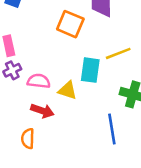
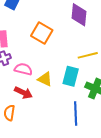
orange square: (70, 24) -> (42, 33), moved
cyan rectangle: (90, 70) -> (71, 76), moved

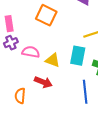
red arrow: (23, 93) -> (43, 82), moved

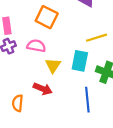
pink semicircle: (31, 52) -> (36, 46), moved
yellow triangle: (53, 60) -> (53, 66), turned 42

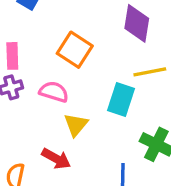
yellow line: (96, 38) -> (150, 72), moved
cyan rectangle: (80, 61) -> (121, 99), moved

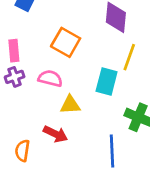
yellow line: (150, 72) -> (129, 57), turned -56
yellow triangle: (76, 125) -> (70, 105), turned 50

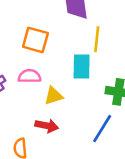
blue line: (112, 151) -> (102, 129), turned 48

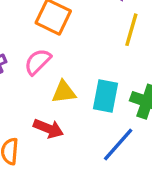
cyan rectangle: (82, 66) -> (105, 96), moved
pink semicircle: (30, 76) -> (38, 62), turned -55

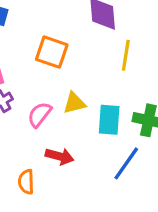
pink semicircle: (38, 62) -> (40, 115), moved
yellow triangle: (64, 92) -> (74, 103), moved

